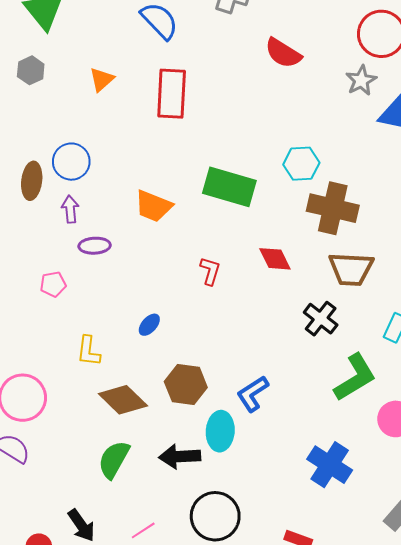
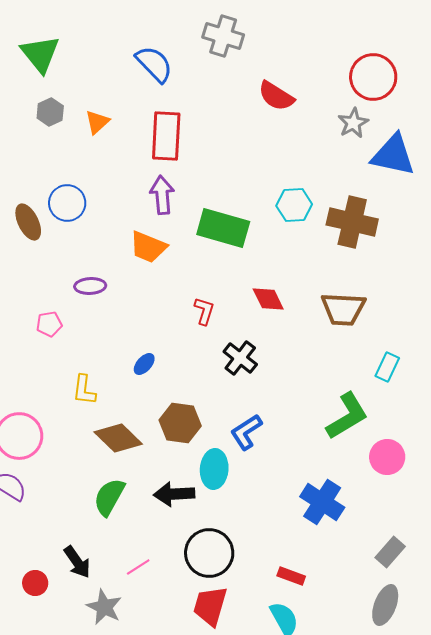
gray hexagon: (31, 70) -> (50, 112), moved
brown ellipse: (32, 181) -> (28, 222), turned -33
brown cross: (333, 208) -> (352, 222), moved
purple arrow: (70, 209) -> (162, 195), moved, size x1.4
black cross: (321, 319) -> (240, 358), moved

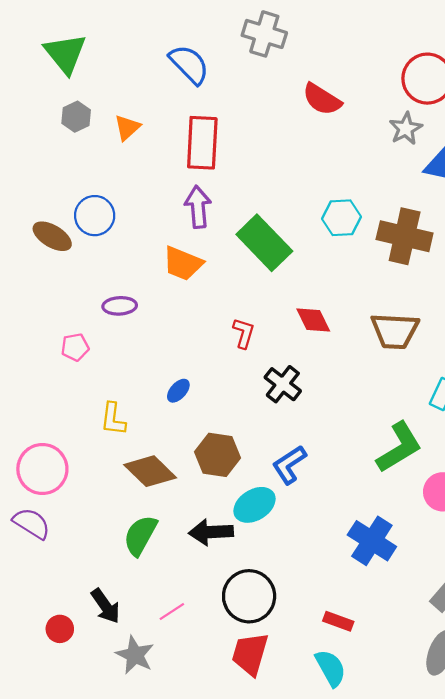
brown ellipse: (28, 222) -> (52, 236), turned -33
green rectangle: (223, 228) -> (264, 243), turned 30
cyan ellipse: (214, 469) -> (254, 505), turned 54

